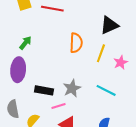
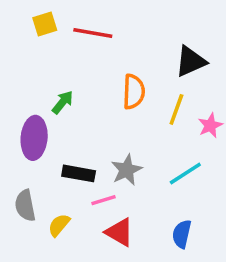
green arrow: (25, 43) -> (63, 102), moved
cyan line: (106, 90) -> (185, 173), turned -60

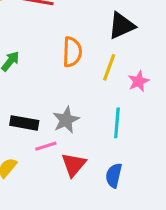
cyan line: (185, 173) -> (117, 123), turned -52
red triangle: (119, 232) -> (74, 165), moved, turned 40

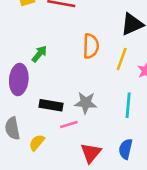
gray star: (66, 120) -> (86, 103), turned 30
red triangle: (74, 165) -> (91, 153), moved

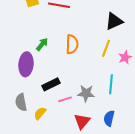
orange semicircle: (91, 46) -> (72, 44), moved
gray star: (86, 103) -> (86, 93), moved
black rectangle: (51, 105) -> (51, 84), turned -36

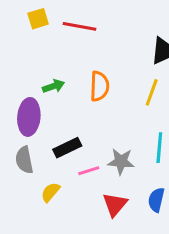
green arrow: (42, 44) -> (53, 86), turned 32
gray semicircle: (21, 102) -> (24, 160), moved

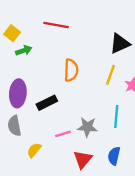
yellow square: (38, 19) -> (12, 33), moved, turned -35
green arrow: (53, 86) -> (24, 51), moved
black rectangle: (67, 148) -> (47, 103), moved

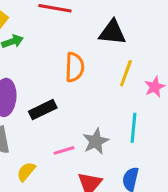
black triangle: (120, 44) -> (112, 32), moved, turned 30
gray star: (87, 127) -> (96, 141), turned -30

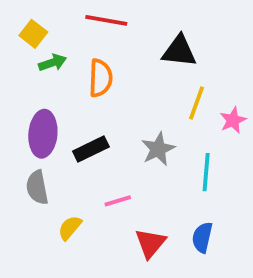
orange semicircle: (75, 67) -> (101, 78), moved
gray star: (96, 141) -> (158, 149), moved

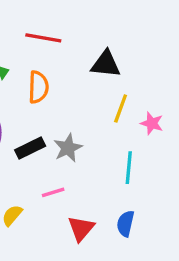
pink star: (233, 120) -> (152, 123), turned -30
gray star: (158, 149) -> (68, 148), moved

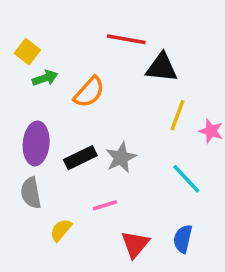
red line: (43, 38) -> (126, 39), moved
orange semicircle: (38, 87) -> (89, 92), turned 40
cyan line: (129, 168) -> (186, 179), turned -48

